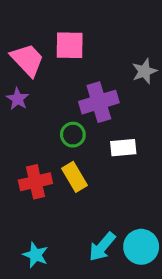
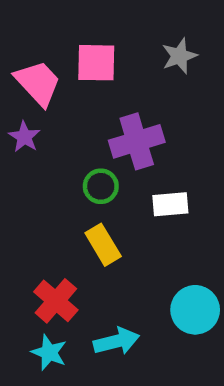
gray star: (144, 71) -> (179, 56), moved
red cross: (35, 182) -> (56, 301), moved, turned -36
cyan arrow: (102, 247) -> (116, 341), moved, turned -144
cyan circle: (141, 247) -> (195, 310), moved

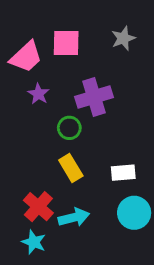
pink trapezoid: (38, 83) -> (26, 57), turned 90
purple star: (24, 137) -> (38, 94), moved
white rectangle: (170, 204) -> (123, 173), moved
cyan arrow: (116, 341) -> (74, 217), moved

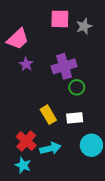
pink square: (66, 43) -> (60, 19), moved
green circle: (69, 128) -> (77, 87), moved
white rectangle: (123, 173) -> (75, 118), moved

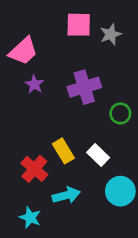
green circle: (77, 87) -> (120, 113), moved
white rectangle: (75, 118) -> (98, 155), turned 49
red cross: (26, 141) -> (34, 169), moved

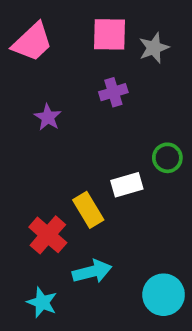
pink trapezoid: (23, 51) -> (32, 42), moved
purple cross: (84, 87) -> (113, 92), moved, size x0.6
white rectangle: (98, 155) -> (127, 185), moved, turned -60
cyan circle: (120, 191) -> (164, 295), moved

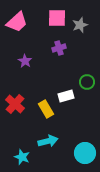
red cross: (48, 235) -> (15, 104), moved

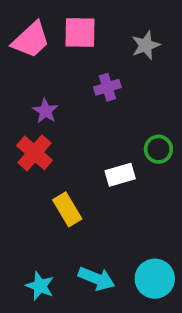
pink square: (57, 18) -> (80, 33), moved
red cross: (15, 104) -> (34, 153), moved
yellow rectangle: (46, 109) -> (67, 209), moved
cyan arrow: (48, 141) -> (96, 279), moved, turned 36

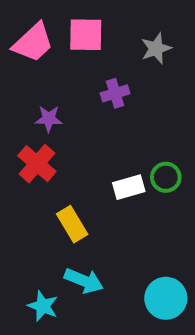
purple star: (45, 111) -> (49, 119), turned -30
green circle: (158, 149) -> (166, 177), moved
cyan arrow: (96, 279) -> (84, 281), moved

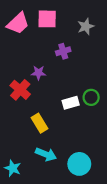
purple star: (49, 119) -> (38, 73), moved
cyan circle: (166, 298) -> (79, 164), moved
cyan star: (43, 306) -> (13, 168), moved

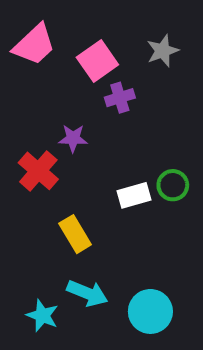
pink square: (47, 19) -> (97, 61), moved, turned -36
cyan star: (13, 168) -> (42, 316), moved

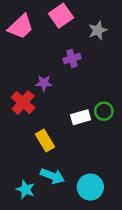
pink square: (97, 61) -> (61, 16), moved

